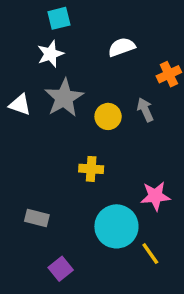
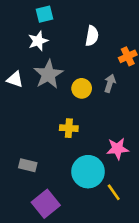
white semicircle: (122, 47) -> (92, 36), turned 120
gray arrow: (145, 110) -> (110, 83), turned 42
purple square: (61, 269) -> (46, 204), size x1.5

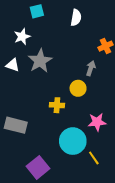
white semicircle: (92, 36) -> (76, 18), moved
white star: (38, 41) -> (22, 37), moved
yellow circle: (82, 88) -> (78, 88), moved
gray rectangle: (28, 165) -> (16, 125), moved, size x1.5

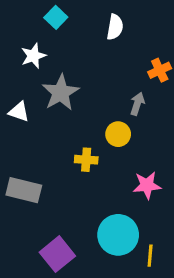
cyan square: (37, 11) -> (56, 17), turned -32
white triangle: (13, 65) -> (19, 112), moved
cyan circle: (73, 141) -> (118, 235), moved
yellow line: (94, 158) -> (150, 256), moved, turned 40

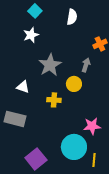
white star: (33, 56) -> (31, 35), moved
gray star: (61, 93) -> (50, 65), moved
white triangle: (19, 112) -> (23, 87), moved
pink star: (147, 185) -> (92, 126), moved

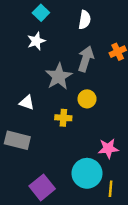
gray arrow: (86, 65) -> (86, 59), moved, size x1.5

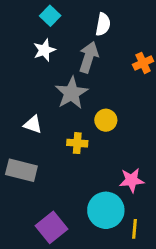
gray arrow: (86, 59) -> (89, 57), moved

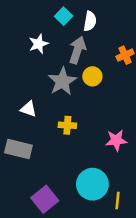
cyan square: (50, 16) -> (64, 16), moved
yellow circle: (106, 120) -> (92, 76), moved
pink star: (132, 180) -> (116, 140), moved

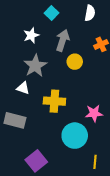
white semicircle: (90, 21) -> (90, 13), moved
gray star: (62, 81) -> (35, 66), moved
yellow cross: (67, 125) -> (54, 101), size x1.5
cyan circle: (92, 184) -> (75, 136), moved

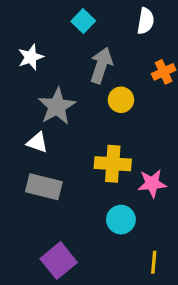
white star: (31, 35) -> (31, 57), moved
yellow cross: (54, 101) -> (113, 164), moved
gray rectangle: (15, 120) -> (44, 187), moved
cyan circle: (75, 136) -> (121, 220), size x0.7

